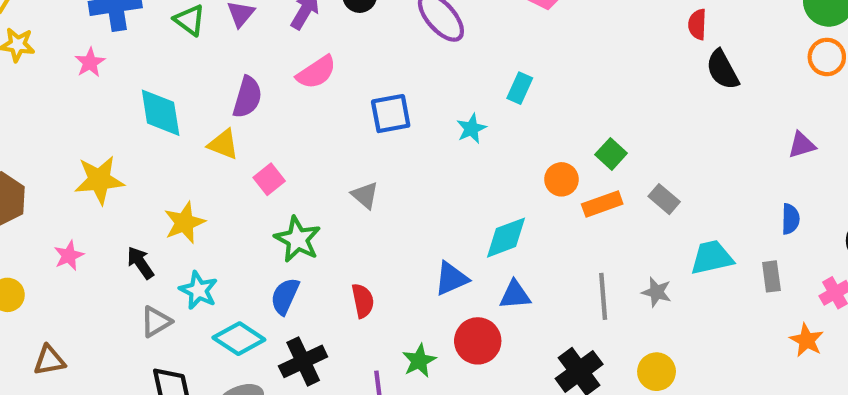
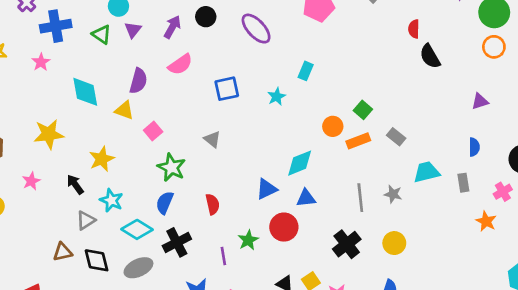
brown triangle: (49, 360) -> (63, 252), moved

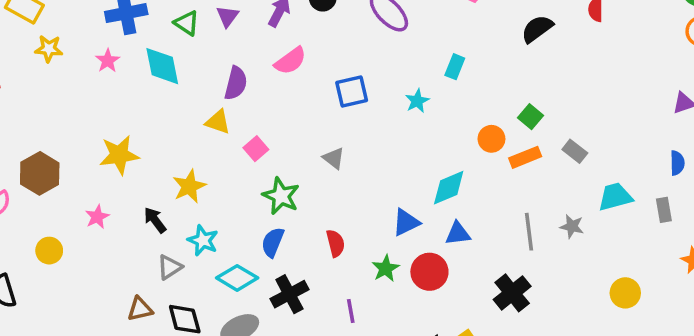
black semicircle: (430, 56) -> (537, 29), moved, turned 85
cyan diamond: (85, 92) -> (162, 66), moved
green star: (248, 240) -> (386, 268), moved
yellow circle: (394, 243) -> (625, 293), moved

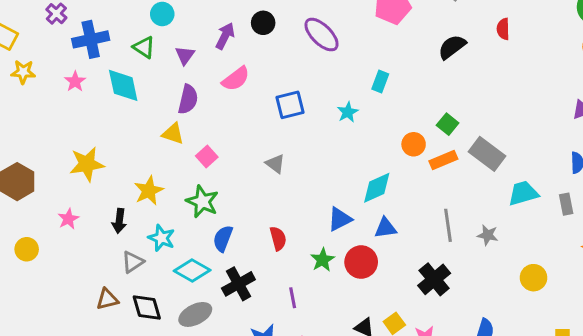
purple triangle: (228, 16) -> (185, 55), moved
gray rectangle: (575, 151) -> (487, 154), size x1.6
green star: (281, 196) -> (202, 202), moved
black arrow: (155, 220) -> (119, 221), turned -135
gray star: (572, 226) -> (488, 235), moved

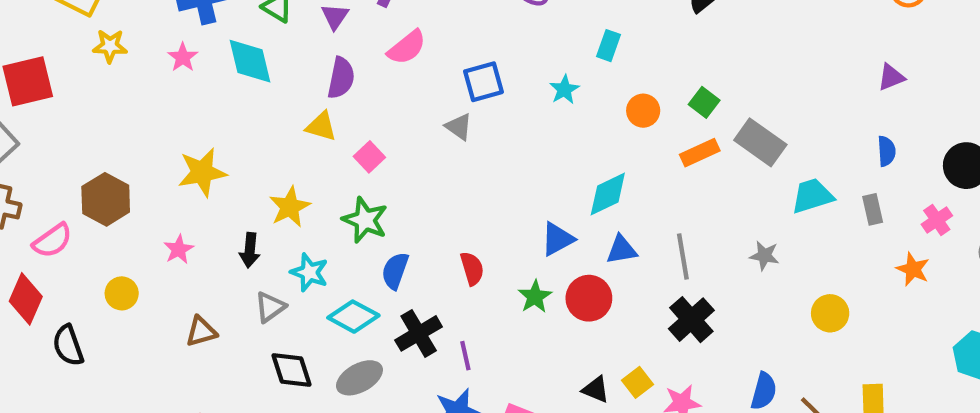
orange circle: (414, 144) -> (643, 111), moved
gray triangle: (275, 164) -> (459, 127), moved
gray line: (448, 225) -> (683, 257), moved
purple line: (293, 298) -> (465, 356), moved
brown triangle: (107, 299) -> (201, 332), moved

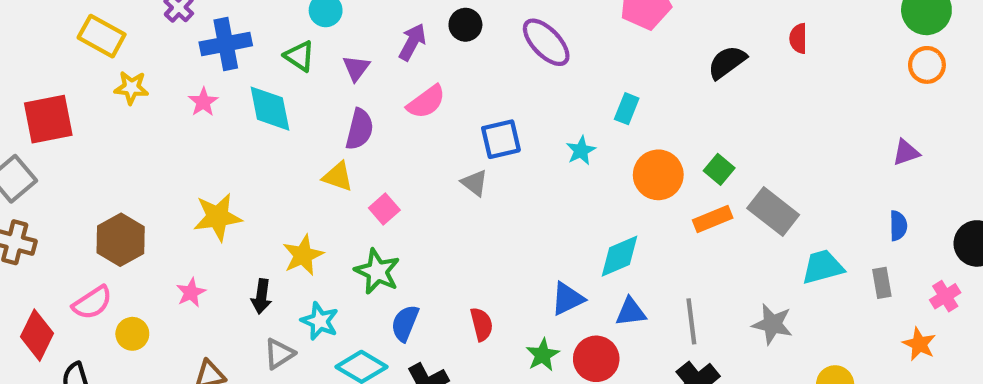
orange circle: (643, 111) -> (658, 175), size x1.5
pink semicircle: (53, 241) -> (92, 303), moved
gray star: (764, 256) -> (772, 324), size x1.4

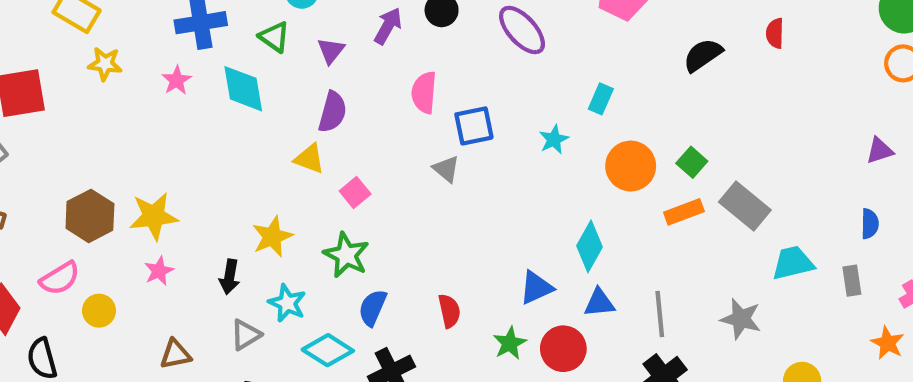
pink semicircle: (426, 102) -> (424, 93), moved, turned 129
yellow star: (218, 217) -> (154, 216), moved
cyan diamond: (620, 256) -> (590, 246), turned -39

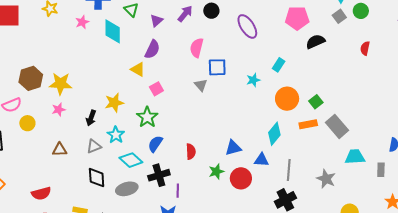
black semicircle: (703, 55) -> (315, 42), moved
cyan diamond: (590, 246) -> (274, 134), moved

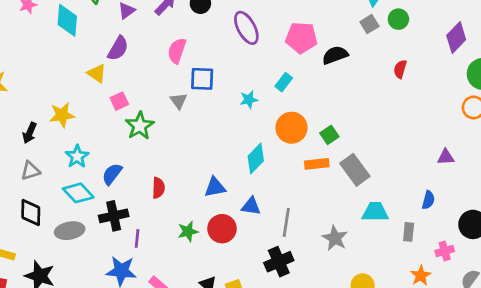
pink pentagon: (297, 18) -> (301, 38), moved
green star: (147, 117) -> (140, 126), moved
cyan diamond: (274, 134) -> (256, 159), moved
cyan star: (116, 135) -> (77, 156), moved
green star: (216, 172) -> (188, 231), moved

